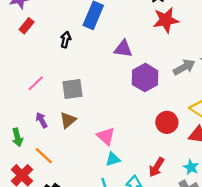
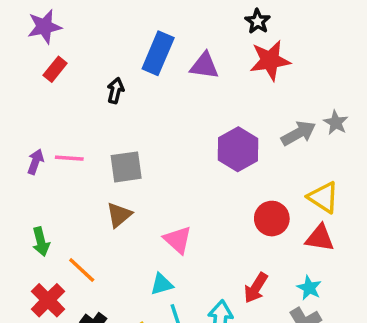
purple triangle: (123, 49) -> (204, 66), moved
pink line: (36, 83) -> (69, 158), turned 48
purple arrow: (42, 120) -> (36, 162), moved, turned 49
cyan triangle: (113, 159) -> (162, 284), moved

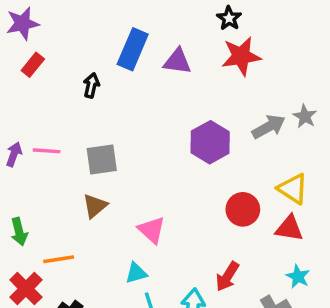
orange line: (82, 270) -> (59, 259), turned -52
cyan star: (309, 288) -> (298, 276), moved

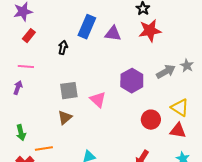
pink line: (47, 151) -> (26, 67), moved
pink triangle: (152, 230) -> (98, 100), moved

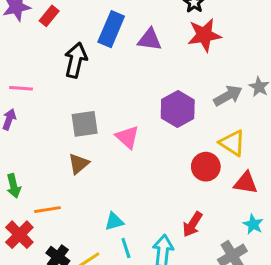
red rectangle: (29, 36) -> (49, 16), moved
black arrow: (63, 48) -> (76, 60), size x1.6
yellow triangle: (180, 108) -> (232, 143), moved

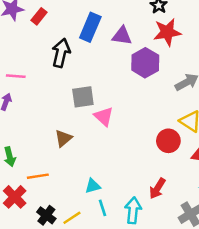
purple hexagon: (178, 109) -> (145, 63), moved
gray square: (85, 124) -> (83, 97), moved

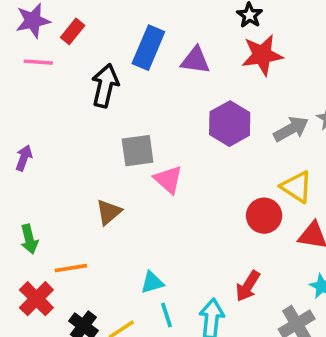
purple hexagon: (145, 63) -> (230, 124), moved
pink line: (16, 76) -> (38, 62), moved

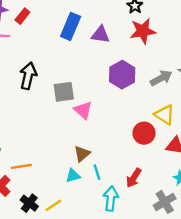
black arrow: (105, 86) -> (28, 76), moved
brown triangle: (109, 212) -> (82, 154), moved
cyan line: (167, 315) -> (97, 172), moved

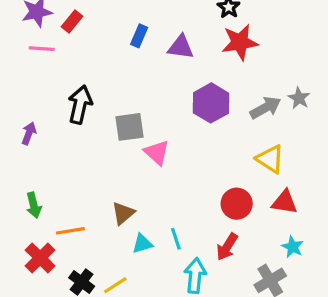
blue rectangle: (71, 26) -> (139, 36), size x0.6
red circle: (144, 133) -> (237, 204), moved
brown triangle: (82, 154) -> (123, 213), moved

